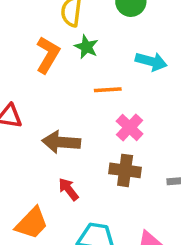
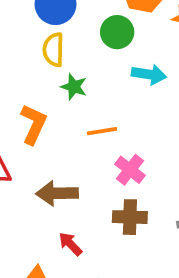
orange L-shape: (48, 55) -> (34, 124), moved
cyan arrow: (151, 61) -> (149, 74), moved

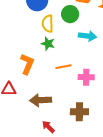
yellow semicircle: (53, 50) -> (48, 24), moved
pink cross: (130, 170) -> (86, 77), moved, turned -35

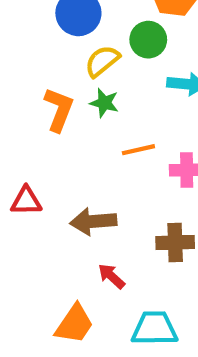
yellow semicircle: (48, 24) -> (102, 61), turned 54
orange L-shape: (27, 64) -> (59, 110), moved

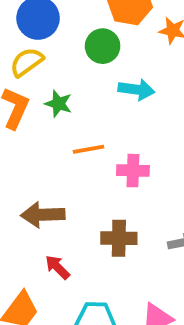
yellow semicircle: (102, 61) -> (27, 62), moved

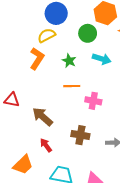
green star: (58, 104) -> (69, 61), moved
brown arrow: (43, 215) -> (43, 117), turned 35

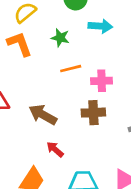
orange L-shape: (37, 58) -> (20, 44), turned -40
brown cross: (80, 135) -> (93, 113), moved

